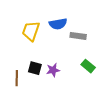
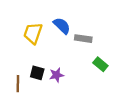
blue semicircle: (58, 24) -> (62, 26), turned -126
green rectangle: (88, 66) -> (100, 64), moved

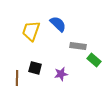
gray rectangle: (83, 39) -> (78, 46), moved
purple star: (56, 75) -> (61, 74), moved

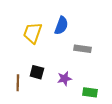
blue semicircle: (58, 24) -> (61, 25), turned 66
green rectangle: (94, 60) -> (90, 92), moved, turned -32

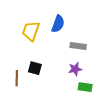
purple star: (64, 79) -> (75, 69), moved

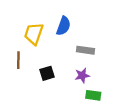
black square: (35, 68) -> (47, 73), moved, turned -32
brown line: (17, 78) -> (18, 60), moved

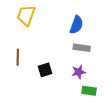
blue semicircle: (64, 26) -> (76, 25), moved
yellow trapezoid: (34, 34) -> (26, 15), moved

